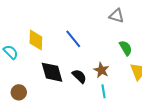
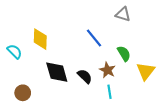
blue line: (73, 39) -> (94, 38), moved
green semicircle: (126, 48) -> (124, 54), moved

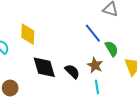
blue line: (94, 38) -> (93, 33), moved

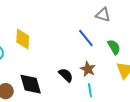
green semicircle: (112, 49) -> (114, 47), moved
black diamond: (44, 67) -> (31, 84), moved

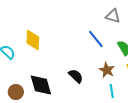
brown star: (88, 69) -> (107, 70), moved
cyan line: (90, 90) -> (112, 91), moved

